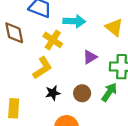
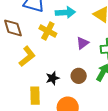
yellow L-shape: (42, 68) -> (27, 56), moved
yellow rectangle: (14, 108) -> (35, 96), moved

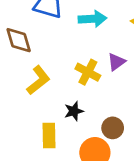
yellow cross: (48, 31) -> (88, 72), moved
brown circle: (79, 76) -> (113, 128), moved

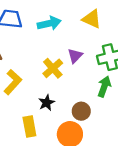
yellow cross: (88, 72) -> (53, 68), turned 30

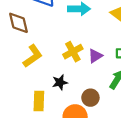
purple triangle: (75, 56) -> (95, 56), moved

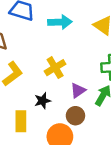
purple triangle: (95, 56) -> (78, 91), moved

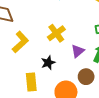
brown circle: (75, 116) -> (86, 77), moved

